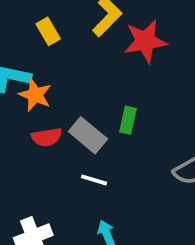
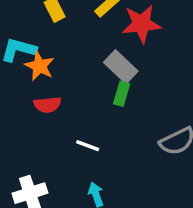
gray rectangle: (88, 135) -> (121, 67), moved

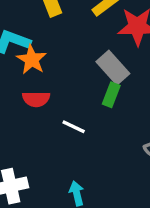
white line: (88, 146) -> (74, 127), moved

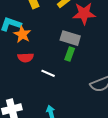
gray rectangle: (113, 68) -> (70, 38), turned -30

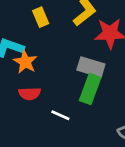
green rectangle: (70, 54) -> (90, 89), size x1.5

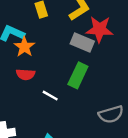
gray rectangle: (91, 67) -> (82, 43), moved

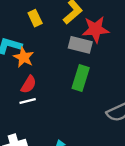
red semicircle: (26, 74) -> (29, 84), turned -54
white line: (50, 96) -> (28, 101), moved, turned -35

